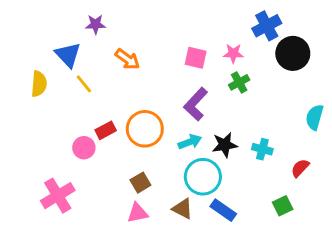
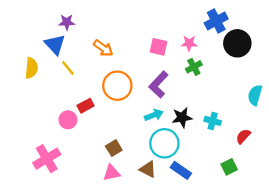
purple star: (95, 24) -> (67, 22), moved
orange circle: (145, 129) -> (117, 86), moved

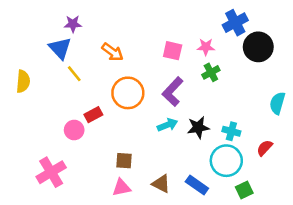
yellow semicircle: (31, 68) -> (23, 81), moved
cyan circle: (164, 143) -> (226, 161), moved
brown square: (114, 148) -> (124, 161), turned 35
green square: (229, 167) -> (244, 190), moved

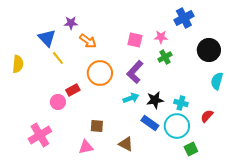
purple star: (73, 24) -> (71, 23), moved
black circle: (258, 47) -> (209, 50), moved
blue rectangle: (197, 185) -> (150, 123), moved
pink triangle: (121, 188) -> (86, 147), moved

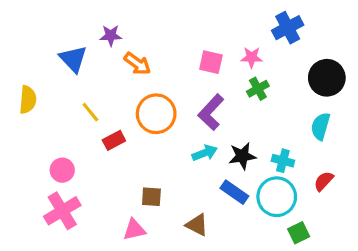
yellow line: (58, 58) -> (90, 112), moved
cyan semicircle: (217, 81) -> (321, 126), moved
pink circle: (58, 102) -> (62, 170), moved

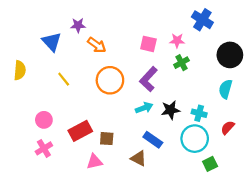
blue cross: (288, 28) -> (202, 20), turned -30
red rectangle: (114, 140) -> (80, 131), moved, size x1.5
blue rectangle: (234, 192) -> (153, 140), moved
pink cross: (62, 211) -> (44, 148), size x0.7

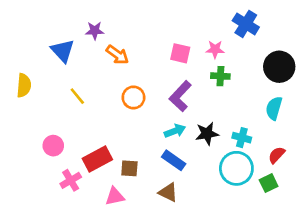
green cross: (181, 63) -> (220, 76), turned 32
orange circle: (110, 80) -> (133, 97), size x0.7
blue rectangle: (153, 140) -> (174, 160), moved
pink cross: (44, 148) -> (71, 180), moved
green square: (210, 164) -> (269, 183), moved

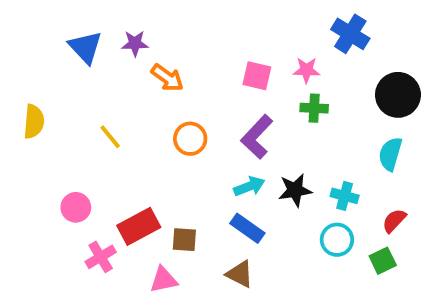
blue triangle: (63, 51) -> (85, 47), moved
cyan circle: (236, 168) -> (337, 240), size x0.7

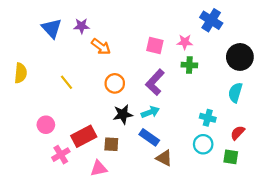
black star: (295, 190) -> (123, 114), moved
green square: (383, 261) -> (231, 157), turned 35
brown triangle: (240, 274) -> (164, 158), moved

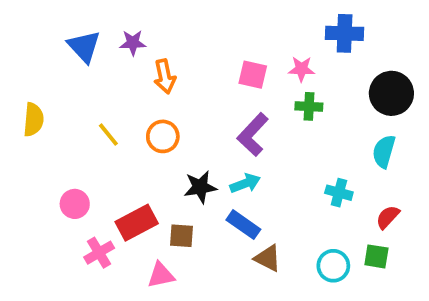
blue cross: (211, 20) -> (345, 33), turned -30
orange arrow: (101, 47) -> (165, 76), turned 42
orange circle: (115, 83) -> (163, 136), moved
cyan circle: (203, 144) -> (333, 266), moved

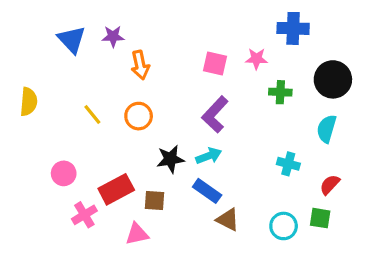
green cross: (309, 106) -> (280, 92), moved

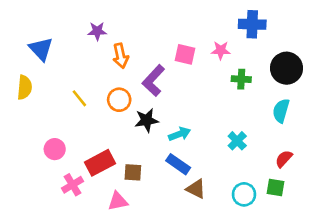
blue triangle: (72, 40) -> (41, 49), moved
purple L-shape: (215, 114) -> (153, 81), moved
black star: (170, 159) -> (147, 120), moved
cyan cross: (288, 164) -> (237, 141), moved, turned 30

